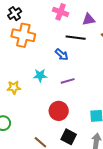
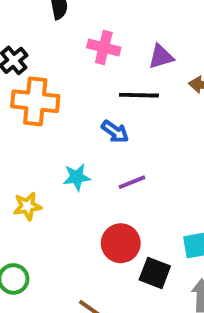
black square: (69, 137) -> (155, 273), moved

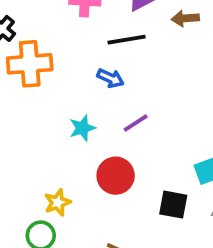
yellow star: (27, 206) -> (58, 203), moved
red circle: (121, 243) -> (116, 176), moved

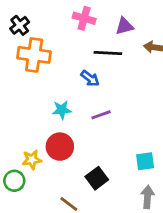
red circle: (116, 176) -> (60, 147), moved
black square: (173, 205) -> (97, 178), moved, turned 30

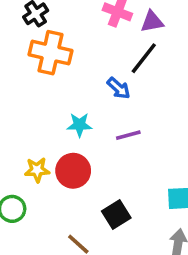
purple triangle: (124, 26) -> (152, 22), moved
black line: (108, 53) -> (144, 58), turned -60
yellow star: (32, 160) -> (37, 170), moved

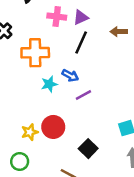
orange cross: (51, 53) -> (35, 53), moved
blue arrow: (119, 88) -> (70, 76), moved
cyan star: (79, 125) -> (49, 84), moved

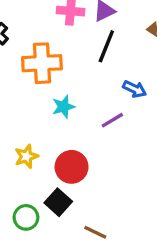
blue arrow: (70, 76) -> (135, 89), moved
yellow star: (30, 132) -> (26, 156), moved
black square: (88, 149) -> (58, 202), moved

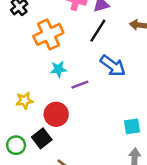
orange cross: (42, 63) -> (48, 34), turned -32
blue arrow: (135, 89) -> (113, 66), size x1.5
purple line: (112, 120) -> (80, 85), moved

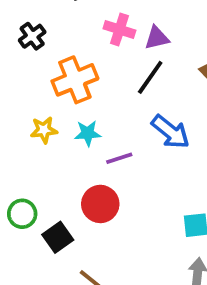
yellow star: (25, 101) -> (44, 130), moved
red circle: (56, 114) -> (100, 204), moved
green circle: (16, 145) -> (22, 214), moved

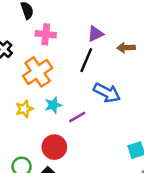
pink cross: (119, 29) -> (46, 34), moved
purple triangle: (157, 38) -> (95, 34), moved
red circle: (100, 204) -> (54, 147), moved

